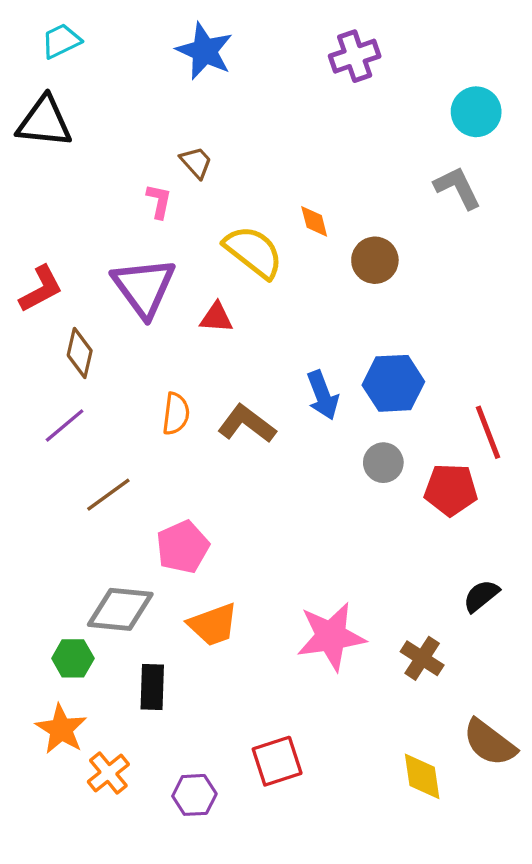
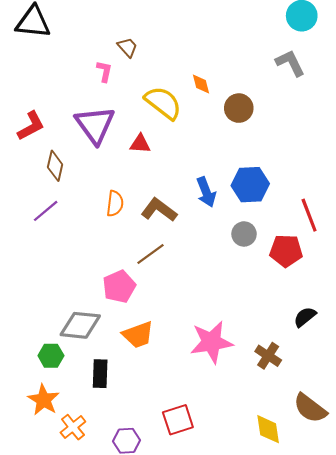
brown line: (108, 495) -> (151, 254), moved

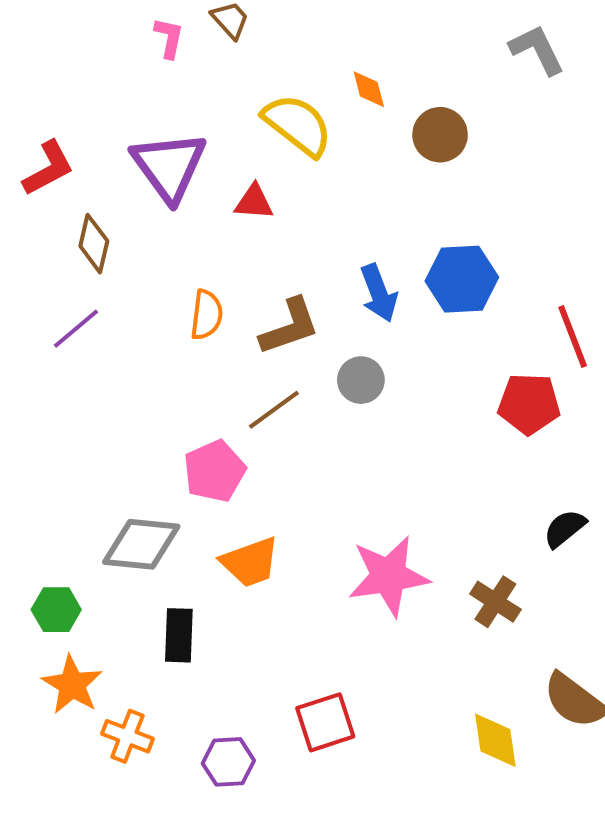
pink L-shape: (104, 71) -> (169, 38), moved
brown L-shape: (159, 210) -> (290, 327), turned 124
gray circle: (244, 234) -> (361, 380), moved
green hexagon: (51, 356) -> (56, 610), moved
orange cross: (73, 427) -> (127, 736), turned -30

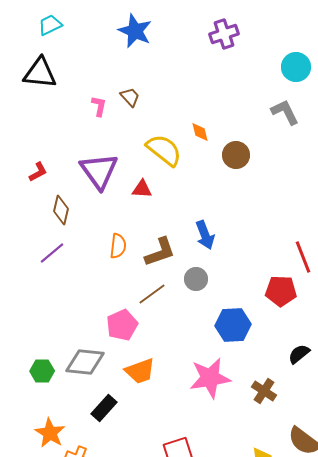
red L-shape: (48, 168) -> (38, 172), size x0.7
blue hexagon: (462, 279) -> (233, 325), moved
green hexagon: (56, 610) -> (42, 371), moved
black rectangle: (179, 635) -> (104, 408), turned 40

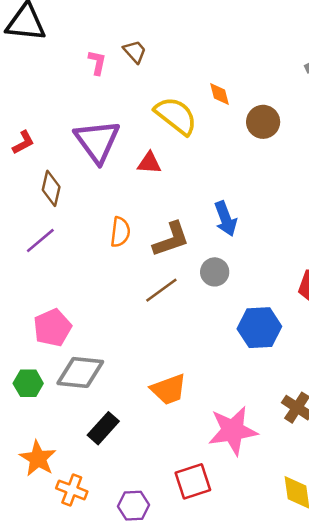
pink pentagon: (122, 325) -> (52, 328), moved
orange trapezoid: (140, 371) -> (169, 389), moved
pink star: (210, 378) -> (233, 431), moved

